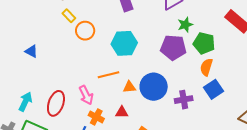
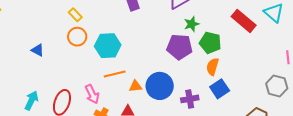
orange circle: (85, 31) -> (77, 37), moved
cyan hexagon: (124, 43) -> (108, 46), moved

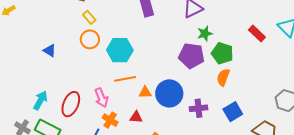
red rectangle: (244, 21) -> (257, 34), size x0.7
blue square: (220, 89) -> (233, 112), moved

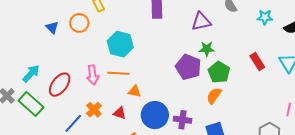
orange circle: (90, 39) -> (79, 23), moved
blue circle: (169, 93) -> (155, 115), moved
pink arrow: (101, 98) -> (93, 75), moved

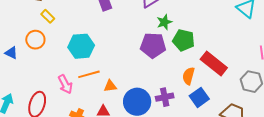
red rectangle: (257, 62) -> (214, 64), moved, size x1.5
orange semicircle: (214, 96) -> (189, 76), moved

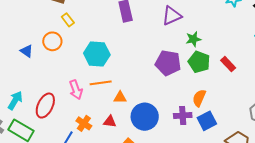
green star: (164, 22) -> (193, 39), moved
red rectangle: (214, 64) -> (228, 64), moved, size x0.6
purple cross: (165, 97) -> (183, 115), moved

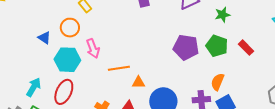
green star: (193, 39) -> (222, 15), moved
cyan hexagon: (97, 54) -> (67, 60), moved
pink arrow: (76, 90) -> (93, 48), moved

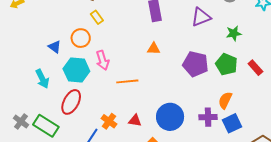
orange triangle: (138, 82) -> (154, 49), moved
cyan arrow: (34, 87) -> (42, 79), moved, turned 120

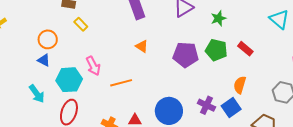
orange circle: (81, 38) -> (48, 39), moved
orange triangle: (154, 49) -> (142, 46), turned 40
orange semicircle: (225, 100) -> (240, 85), moved
purple cross: (208, 117) -> (206, 105), turned 36

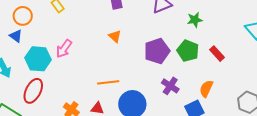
purple pentagon: (186, 55) -> (157, 51), turned -30
pink arrow: (93, 66) -> (64, 49), turned 54
orange line: (121, 83) -> (108, 82), moved
purple cross: (206, 105) -> (170, 86), moved

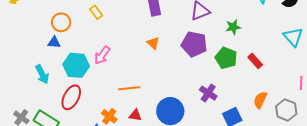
blue triangle: (16, 36) -> (54, 42), turned -32
purple pentagon: (157, 51) -> (194, 44), moved, turned 30
orange line: (108, 82) -> (129, 88), moved
orange semicircle: (206, 89) -> (260, 100), moved

